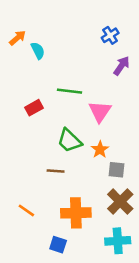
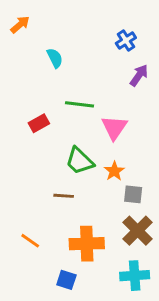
orange arrow: (17, 38) -> (20, 25), moved
cyan semicircle: (38, 51) -> (55, 58), moved

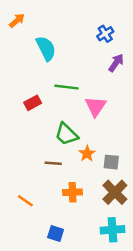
cyan semicircle: (55, 58) -> (46, 48), size x1.5
orange star: (114, 171) -> (87, 154), moved
orange cross: (87, 244) -> (73, 192), moved, size x0.7

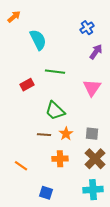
pink triangle: (96, 106) -> (92, 88), moved
orange star: (87, 154) -> (66, 134), moved

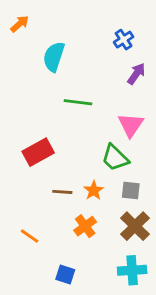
cyan semicircle: (38, 40) -> (54, 57), turned -135
red rectangle: (27, 85) -> (38, 152), moved, size x1.5
green trapezoid: (55, 111) -> (115, 158), moved
orange cross: (60, 159) -> (85, 226), turned -35

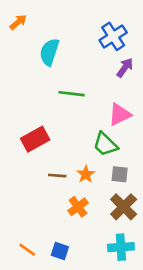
blue cross: (124, 40) -> (113, 36), size x1.5
pink triangle: (131, 125) -> (120, 114), turned 30
orange line: (30, 236) -> (27, 250), moved

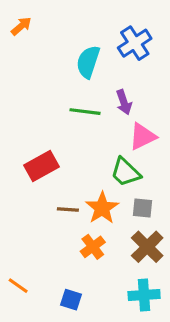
cyan semicircle: (49, 52) -> (88, 62), moved
purple arrow: (125, 68) -> (124, 102), moved, turned 126
orange star: (86, 174) -> (102, 208), size x1.5
orange line: (27, 250) -> (18, 286), moved

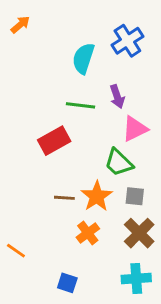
red rectangle: (41, 166) -> (54, 141), moved
orange line: (18, 286) -> (16, 251), moved

